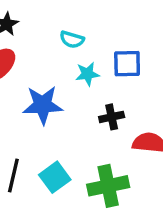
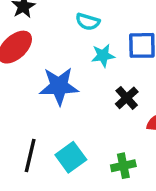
black cross: (112, 117) -> (127, 98), turned -30
green cross: (108, 186) -> (123, 166), size x0.6

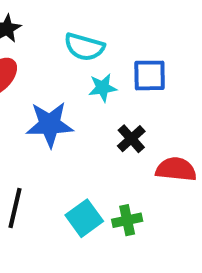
cyan semicircle: (88, 22) -> (84, 47), size x1.4
cyan square: (71, 157) -> (84, 218), moved

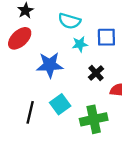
cyan square: (84, 218) -> (60, 104), moved
green cross: (127, 220) -> (94, 119), size x1.6

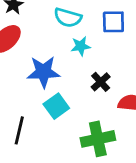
blue square: (106, 37) -> (113, 22), moved
cyan square: (60, 104) -> (56, 106), moved

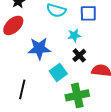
cyan star: (81, 46) -> (74, 35), moved
cyan square: (56, 106) -> (58, 72), moved

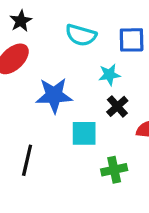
cyan square: (58, 72) -> (84, 133), turned 36
green cross: (77, 95) -> (114, 170), size x0.7

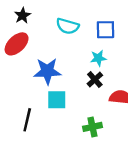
cyan star: (109, 75) -> (98, 58), moved
cyan square: (84, 133) -> (57, 100), moved

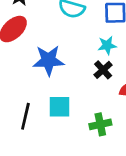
cyan square: (57, 100) -> (59, 107), moved

